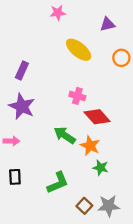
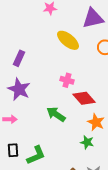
purple triangle: (107, 24) -> (93, 18), size x1.6
orange star: (90, 146) -> (96, 122), moved
green L-shape: (58, 183) -> (36, 155), moved

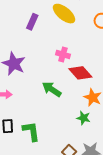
purple rectangle: (19, 58) -> (32, 22), moved
green L-shape: (36, 155) -> (31, 131), turned -75

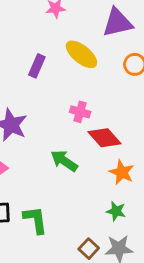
green star: (83, 118) -> (116, 211), moved

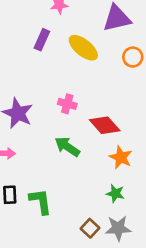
purple rectangle: (37, 66) -> (42, 40), moved
pink cross: (80, 112) -> (67, 104), moved

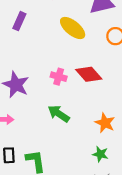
purple rectangle: (42, 40) -> (19, 21), moved
red diamond: (105, 125) -> (89, 74), moved

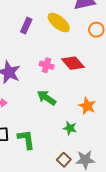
purple rectangle: (19, 21) -> (26, 26), moved
green star: (100, 154) -> (70, 128), moved

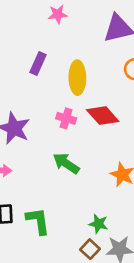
yellow ellipse: (59, 23) -> (77, 78), moved, turned 50
green star: (70, 128) -> (98, 224), moved

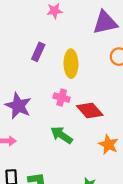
red diamond: (103, 116) -> (90, 110), moved

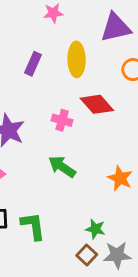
yellow ellipse: (71, 64) -> (77, 59), moved
red diamond: (90, 110) -> (97, 104), moved

